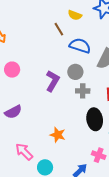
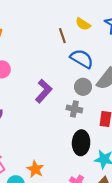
gray circle: (75, 72) -> (83, 87), moved
orange star: (58, 135) -> (35, 169), moved

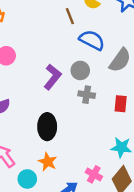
gray circle: (83, 87) -> (80, 70), moved
black ellipse: (81, 143) -> (47, 127), moved

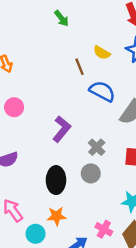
gray circle: (80, 70) -> (91, 173), moved
gray cross: (87, 95) -> (97, 147), turned 35
orange star: (48, 162) -> (56, 216), turned -30

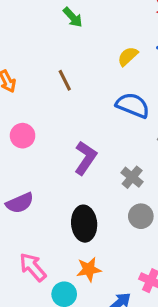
yellow semicircle: (102, 53) -> (128, 56), turned 112
brown line: (79, 67) -> (65, 80), moved
gray circle: (91, 173) -> (141, 216), moved

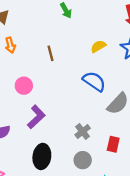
pink circle: (23, 136) -> (24, 86), moved
purple L-shape: (85, 158) -> (36, 117), moved

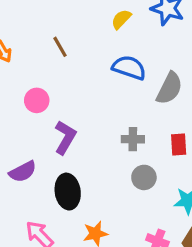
gray cross: (83, 131) -> (133, 139), turned -35
black ellipse: (42, 156) -> (68, 192), moved

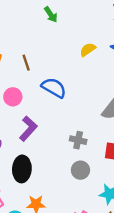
brown line: (60, 47) -> (26, 63), moved
blue semicircle: (129, 68) -> (54, 88), moved

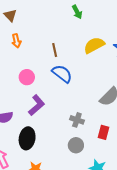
green arrow: (51, 15) -> (77, 12), moved
yellow semicircle: (88, 50) -> (94, 45), size x1.5
brown line: (26, 63) -> (55, 50), moved

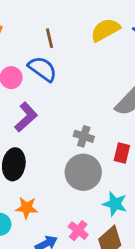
blue semicircle: (62, 74) -> (43, 69), moved
gray circle: (76, 145) -> (83, 172), size x1.6

